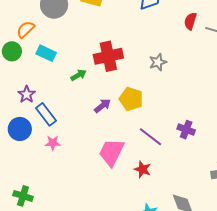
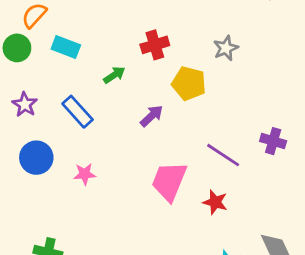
red cross: (108, 56) -> (155, 45), size x0.7
purple star: (27, 94) -> (25, 104), moved
yellow pentagon: (131, 99) -> (189, 83), moved
blue rectangle: (46, 114) -> (78, 112), moved

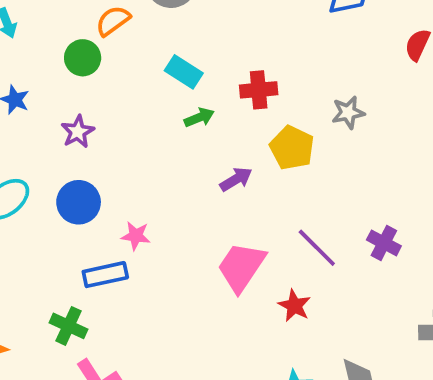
cyan rectangle: (66, 47) -> (184, 72), moved
blue rectangle: (78, 112) -> (105, 275), moved, turned -72

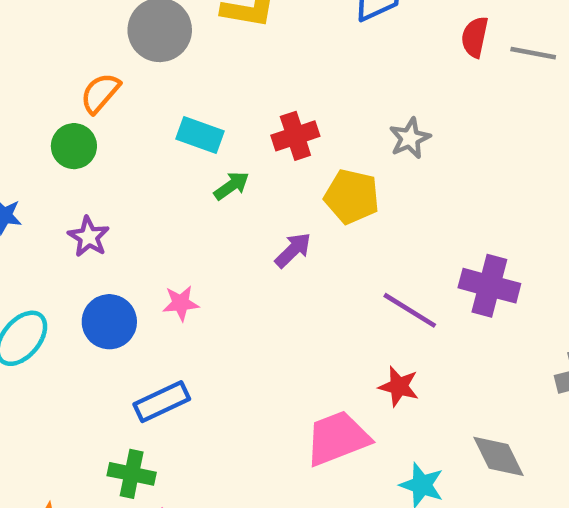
pink star: (136, 236) -> (181, 303), moved
purple cross: (384, 243) -> (489, 286), size x1.4
pink trapezoid: (241, 267) -> (337, 438), moved, turned 48

